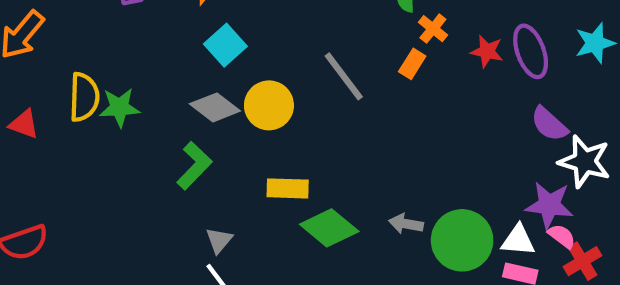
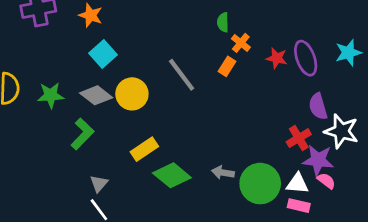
green star: (119, 107) -> (51, 95), moved
purple semicircle: (549, 124) -> (318, 106), turned 32
yellow rectangle: (288, 188) -> (144, 149), turned -36
red cross: (582, 261) -> (299, 138), moved

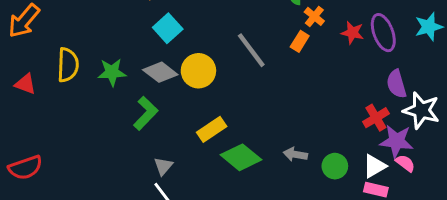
green circle: (260, 184) -> (335, 166), size x0.6
white triangle: (297, 184) -> (374, 166), turned -35

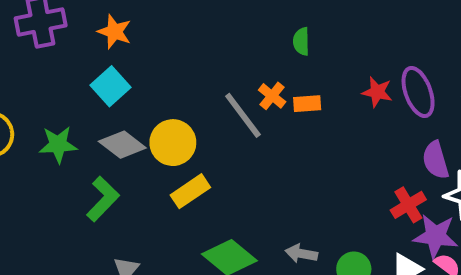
orange cross: (314, 16) -> (272, 96), moved
cyan square: (168, 28) -> (111, 86), moved
orange rectangle: (300, 41) -> (307, 104), turned 54
yellow rectangle: (212, 129) -> (190, 191), moved

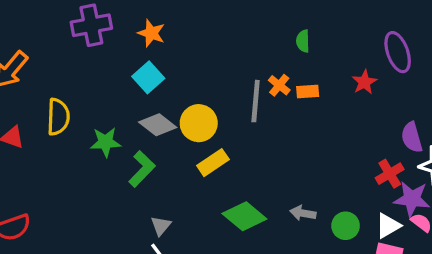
red star: (377, 92) -> (364, 82), turned 30
purple ellipse: (418, 92) -> (398, 52), moved
gray line: (243, 115) -> (256, 101), turned 42
green star: (58, 145) -> (106, 142), moved

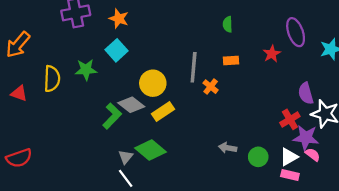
orange cross: (279, 85) -> (211, 87), moved
gray diamond: (158, 125) -> (131, 105), moved
green star: (106, 142) -> (86, 70), moved
green diamond: (244, 216) -> (151, 150), moved

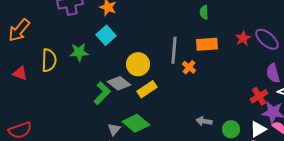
purple ellipse: (296, 32) -> (267, 39), moved, turned -30
orange rectangle: (231, 61) -> (207, 44), size x1.5

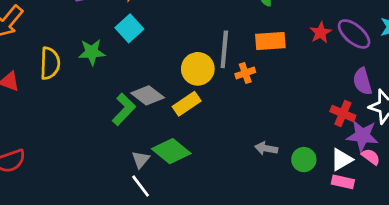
yellow circle: (138, 64) -> (198, 69), moved
orange cross: (189, 67) -> (245, 73), turned 32
red cross: (259, 96) -> (343, 113), turned -36

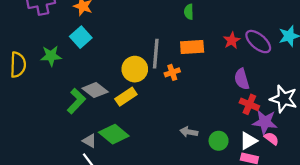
purple semicircle: (362, 81) -> (242, 79), moved
gray triangle: (141, 160) -> (90, 141), turned -40

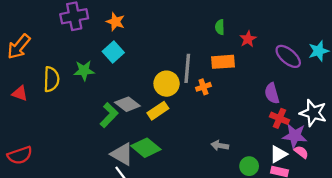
red star: (232, 40) -> (248, 39), moved
gray triangle: (90, 141) -> (122, 154), size x1.6
green circle: (219, 141) -> (249, 166), moved

